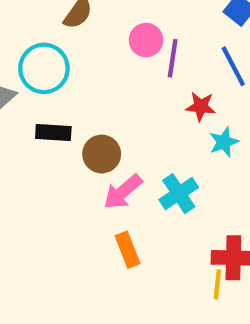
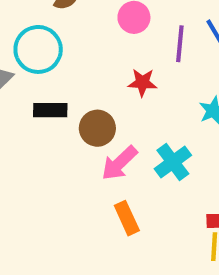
purple line: (173, 58) -> (180, 44), moved
red star: (201, 106) -> (142, 83), moved

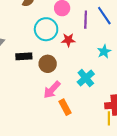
cyan circle: (38, 49) -> (46, 29), moved
pink arrow: (119, 163) -> (52, 90), moved

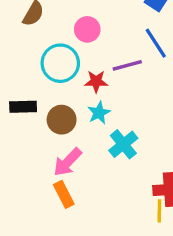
purple line: (86, 20) -> (127, 65), moved, turned 72
cyan star: (104, 51) -> (99, 113), moved
orange rectangle: (65, 107) -> (64, 194), moved

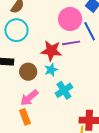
pink circle: (87, 29) -> (70, 19), moved, size x1.5
cyan circle: (60, 63) -> (16, 30), moved
red star: (96, 81) -> (51, 51), size x1.5

